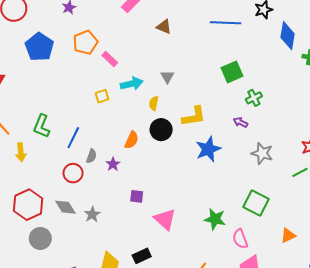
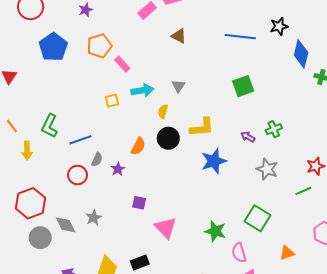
green cross: (254, 98) -> (274, 129), moved
blue line: (73, 138) -> (80, 140), turned 40
gray diamond: (65, 207) -> (66, 225), moved

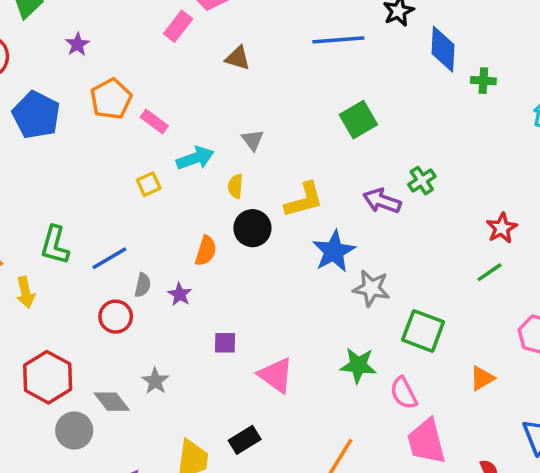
purple arrow: (248, 137) -> (382, 201), size x1.5
gray star: (267, 169) -> (371, 288), moved

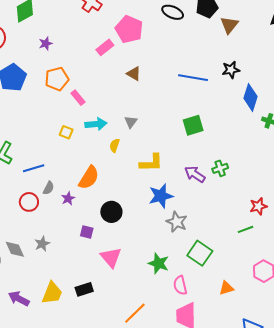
yellow square: (149, 184) -> (66, 132), turned 32
black circle: (252, 228) -> (111, 212), moved
orange semicircle: (206, 251) -> (89, 178), size x1.4

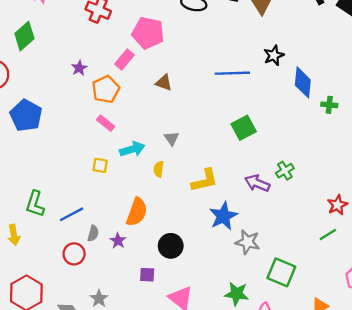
purple star: (46, 44) -> (79, 68), moved
orange pentagon: (57, 79) -> (106, 89), moved

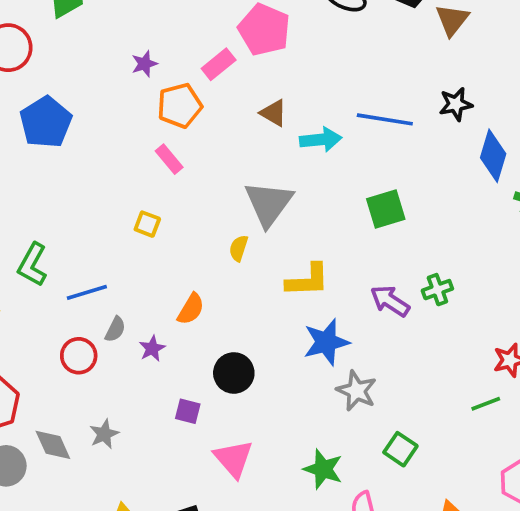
gray triangle: (172, 138) -> (269, 204), size x2.0
cyan arrow: (132, 149) -> (321, 140), moved
orange semicircle: (137, 212) -> (191, 309), size x0.7
green square: (281, 272) -> (400, 449), size x0.7

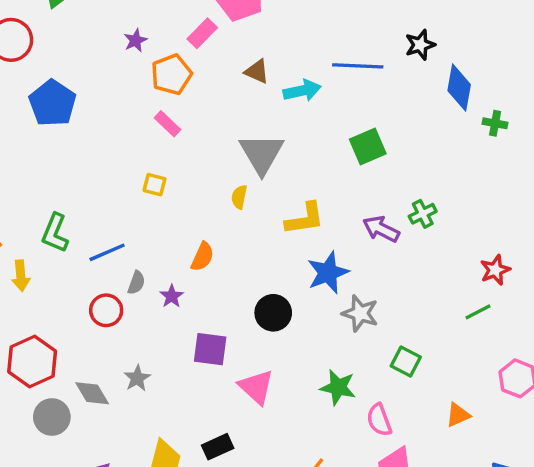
black circle: (234, 373) -> (273, 313), moved
purple square: (188, 411) -> (210, 349), size x1.5

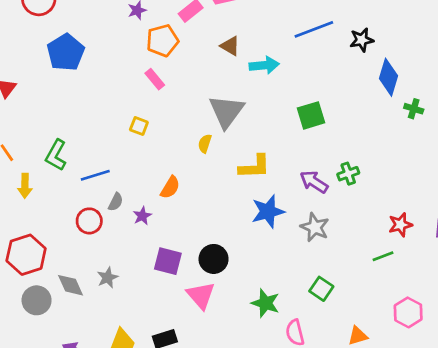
blue line: (358, 66) -> (314, 29), moved, turned -30
black circle: (273, 313) -> (214, 259), moved
gray star: (360, 313) -> (315, 227), moved

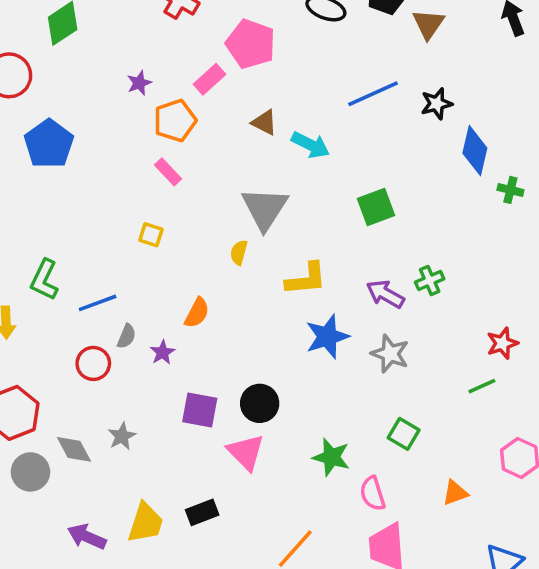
cyan arrow: (264, 65) -> (311, 145), turned 36

